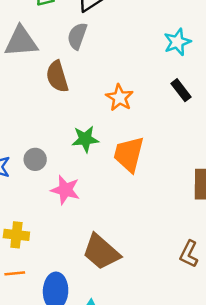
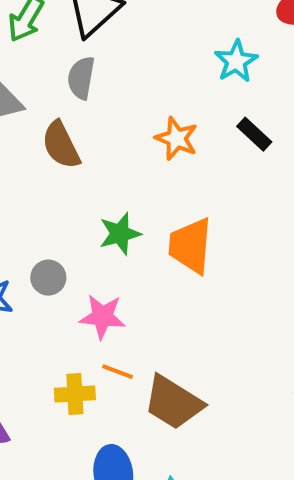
orange star: (120, 98) -> (176, 139), moved
yellow cross: (16, 235) -> (75, 394), moved
orange line: (15, 273) -> (118, 372), moved, turned 36

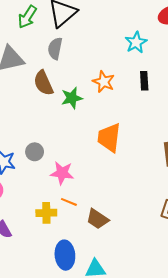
black rectangle: (254, 134) -> (144, 81), turned 42
green star: (120, 234) -> (72, 98), moved
brown trapezoid: (173, 402) -> (97, 219), size x0.7

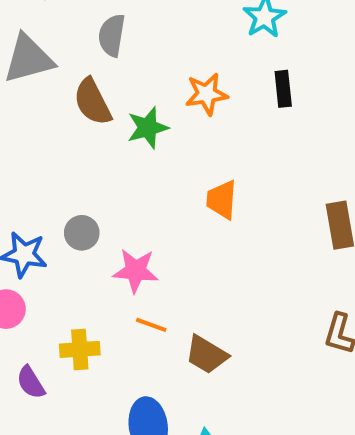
orange star: (104, 82) -> (207, 94), turned -30
orange trapezoid: (109, 138) -> (222, 200), size x0.7
yellow cross: (46, 213) -> (80, 349), moved

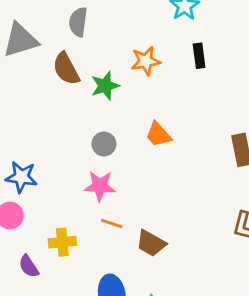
orange trapezoid: (222, 200) -> (158, 134), turned -44
gray circle: (82, 233) -> (104, 144), moved

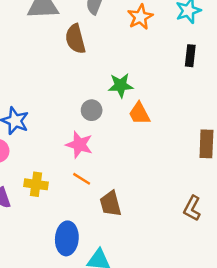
orange star: (146, 61) -> (140, 17), moved, turned -30
green star: (105, 86) -> (121, 85), moved
brown trapezoid: (151, 243) -> (111, 204), turned 32

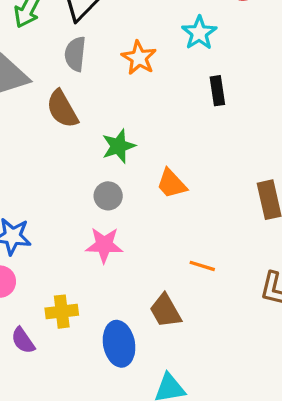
green star: (121, 85) -> (118, 146), moved
orange line: (82, 179) -> (202, 266), moved
blue ellipse: (67, 238) -> (119, 344), moved

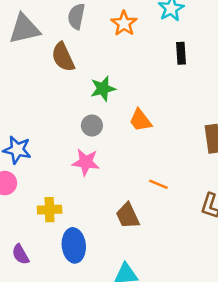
purple semicircle: (23, 340) -> (20, 254), moved
blue ellipse: (119, 344) -> (74, 245), moved

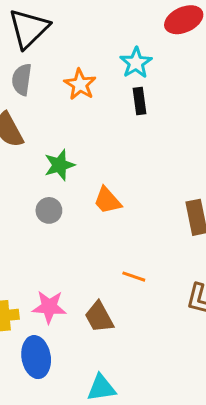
black rectangle: (181, 53) -> (139, 101), moved
pink star: (86, 162) -> (49, 307), moved

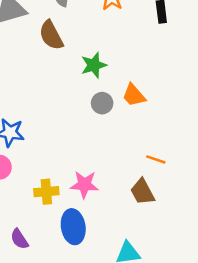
gray circle: (49, 210) -> (102, 103), moved
brown trapezoid: (99, 317) -> (142, 192), moved

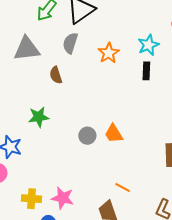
brown semicircle: (51, 35) -> (56, 75), size x0.7
green star: (94, 65) -> (39, 117), moved

